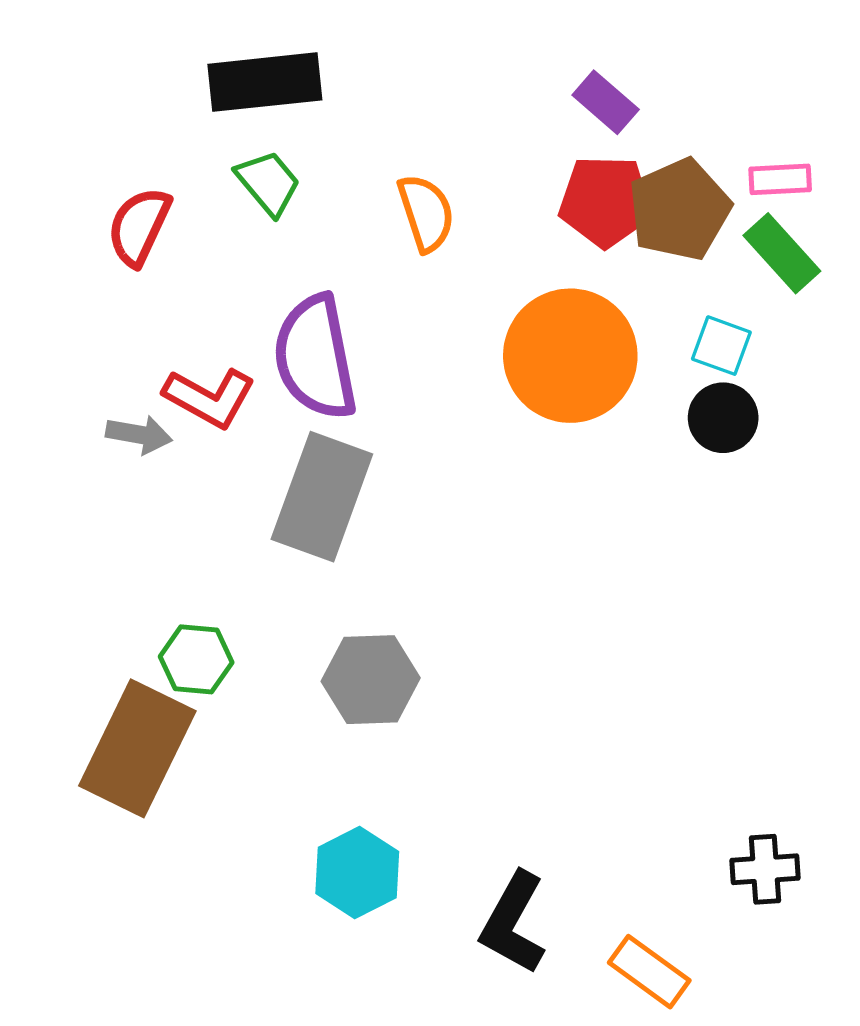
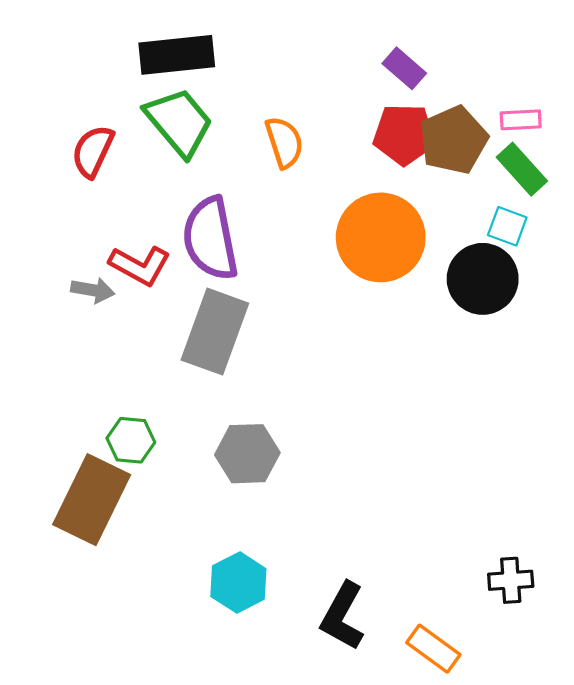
green trapezoid: (268, 183) -> (179, 122), size x1.6
cyan square: (721, 346) -> (507, 226), moved
black circle: (723, 418) -> (483, 279), size x1.5

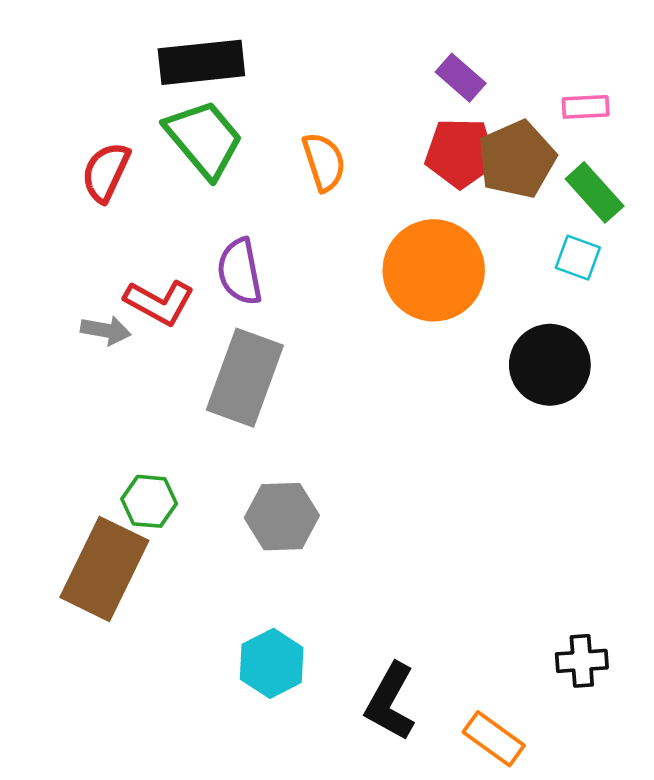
pink rectangle: (521, 120) -> (586, 107), moved
purple semicircle: (210, 239) -> (240, 272), size x0.7
black circle: (483, 279) -> (550, 365), moved

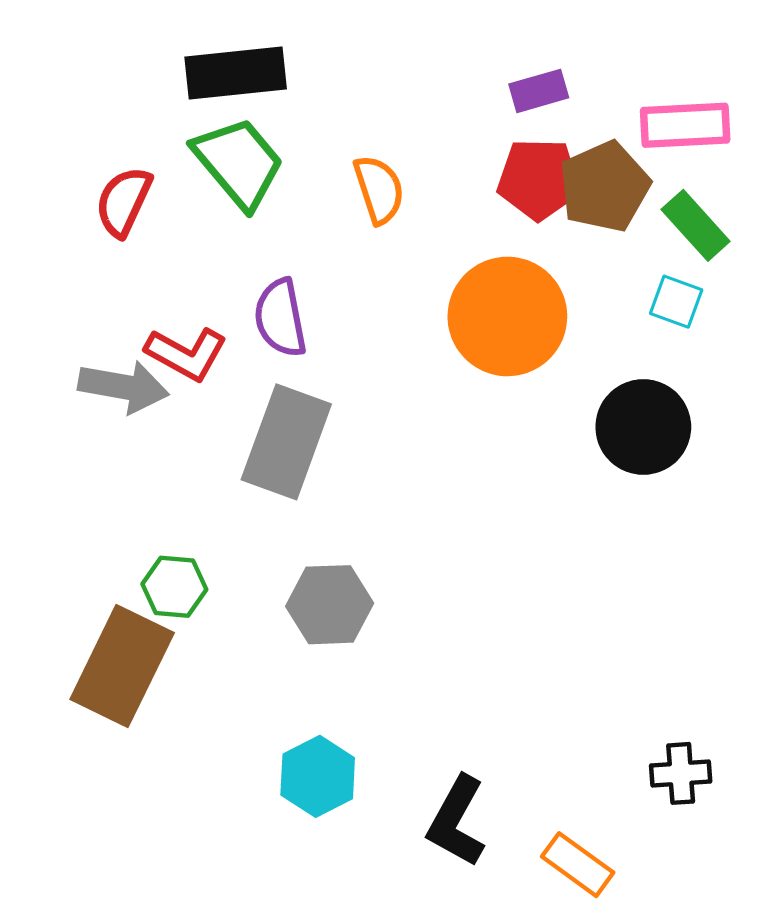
purple rectangle: (461, 78) -> (539, 91), turned -57
pink rectangle: (586, 107) -> (685, 125), size x1.6
gray arrow: (106, 330) -> (124, 387), size x1.5

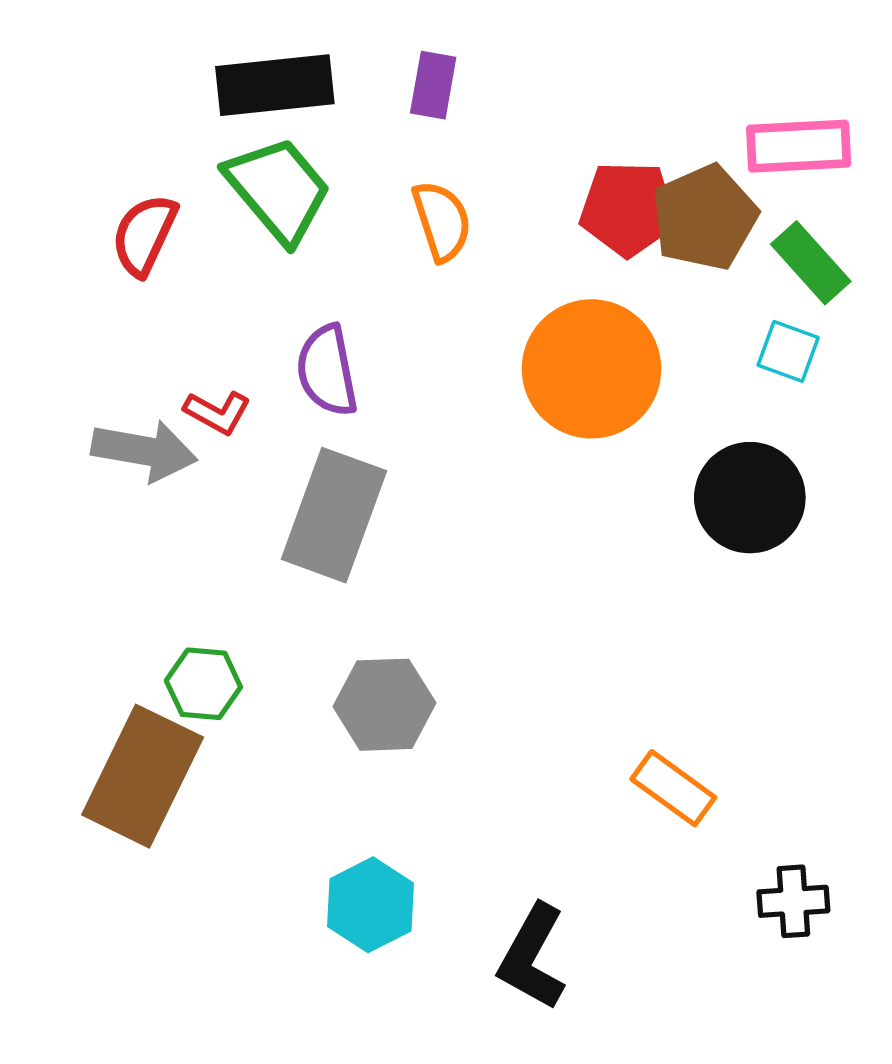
purple rectangle: (539, 91) -> (433, 85), moved, turned -64
red L-shape: (186, 354) -> (217, 412), size x0.7
orange rectangle: (578, 865) -> (673, 788), moved

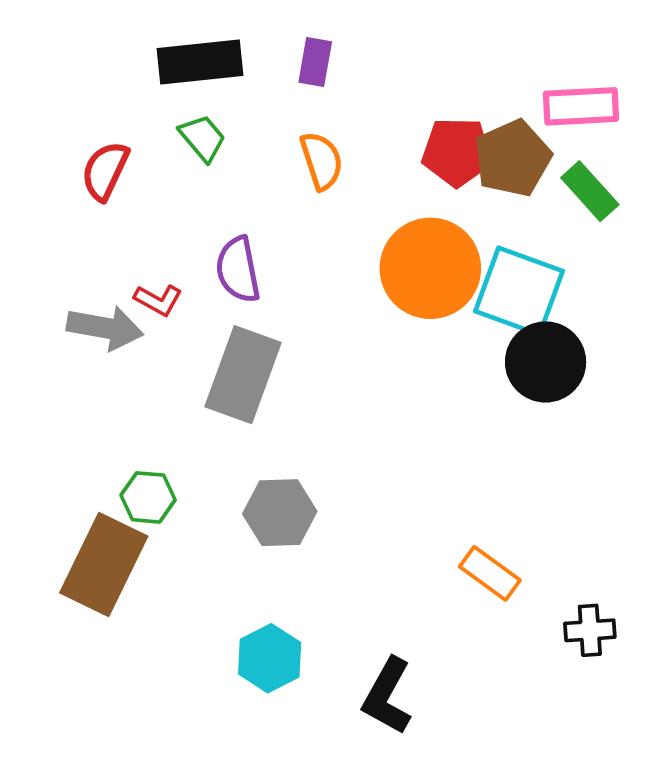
green trapezoid: (278, 190) -> (203, 138), size x0.6
cyan square: (788, 351) -> (519, 291), moved, size x2.0
black cross: (793, 901) -> (590, 630), moved

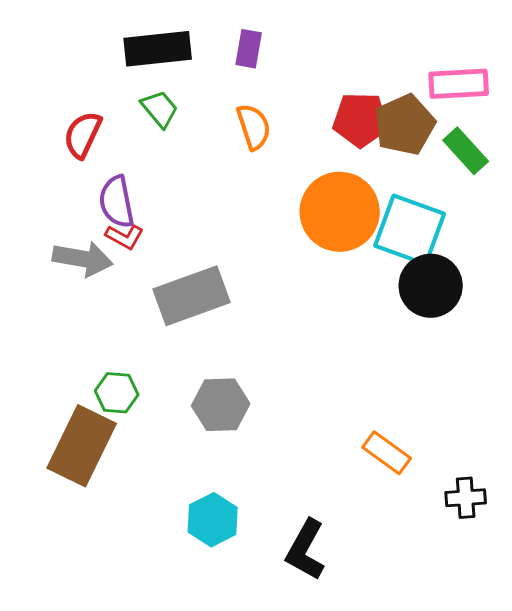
purple semicircle: (238, 270) -> (117, 202), moved
gray rectangle: (243, 375) -> (192, 296), turned 50

